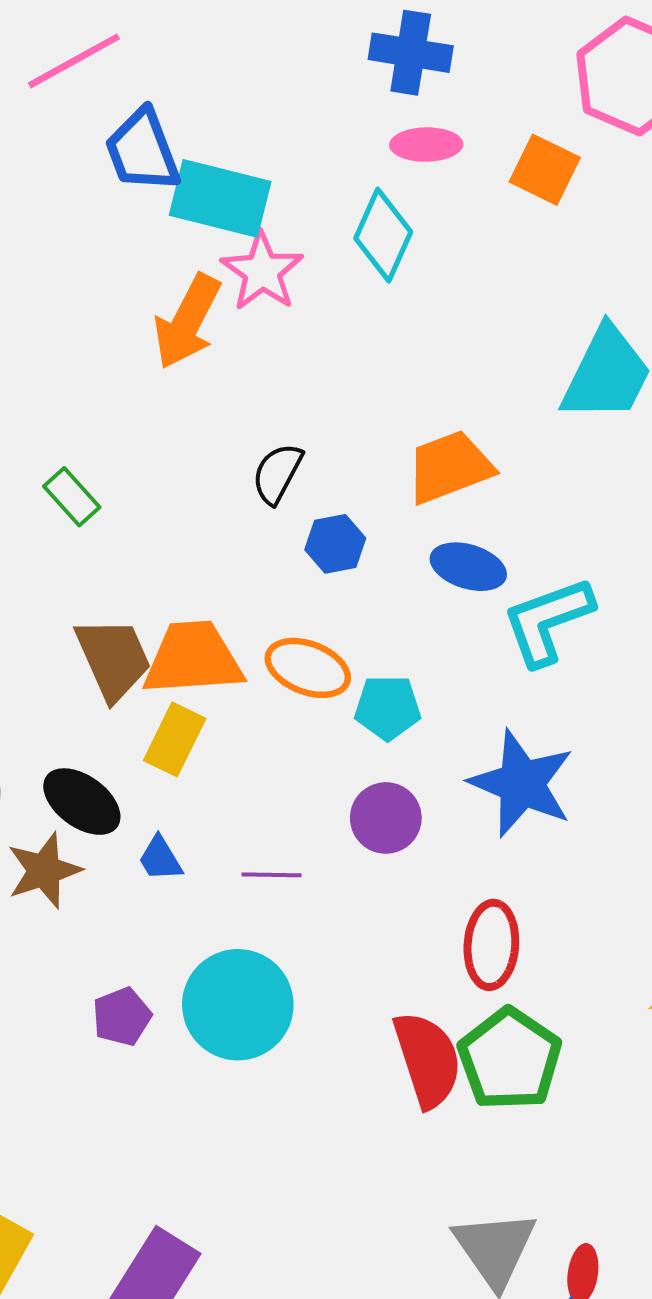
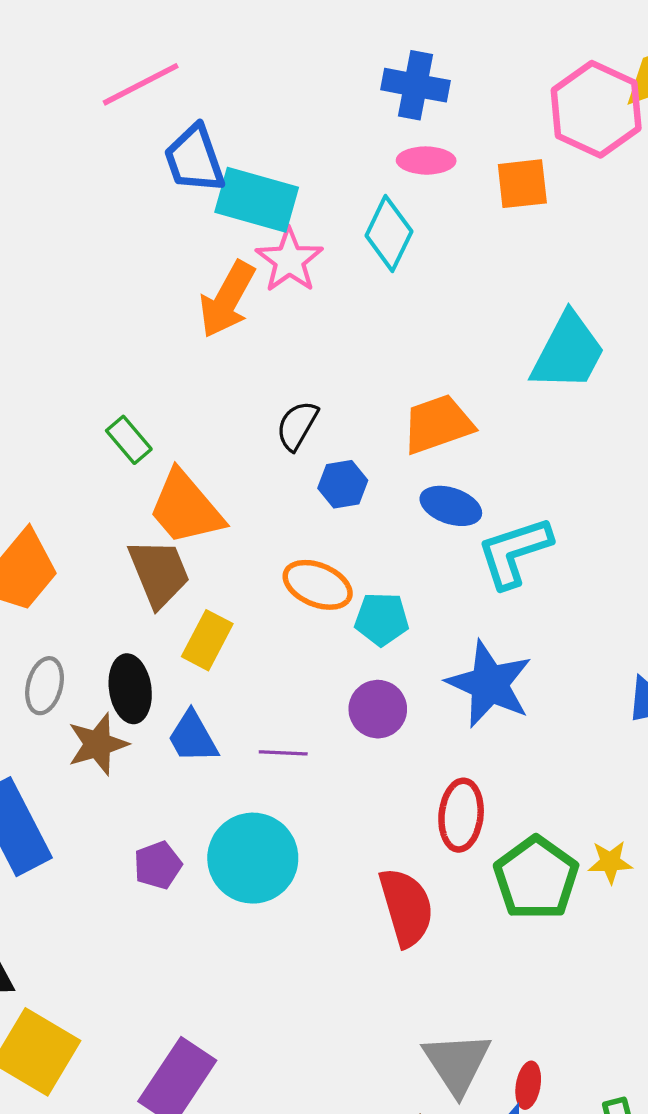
orange square: (545, 170) -> (522, 184), turned -34
orange trapezoid: (193, 658) -> (186, 508), moved, turned -128
black ellipse: (82, 802) -> (130, 689), turned 44
blue trapezoid: (160, 859) -> (193, 737), size x1.4
green pentagon: (510, 1059) -> (536, 878), moved

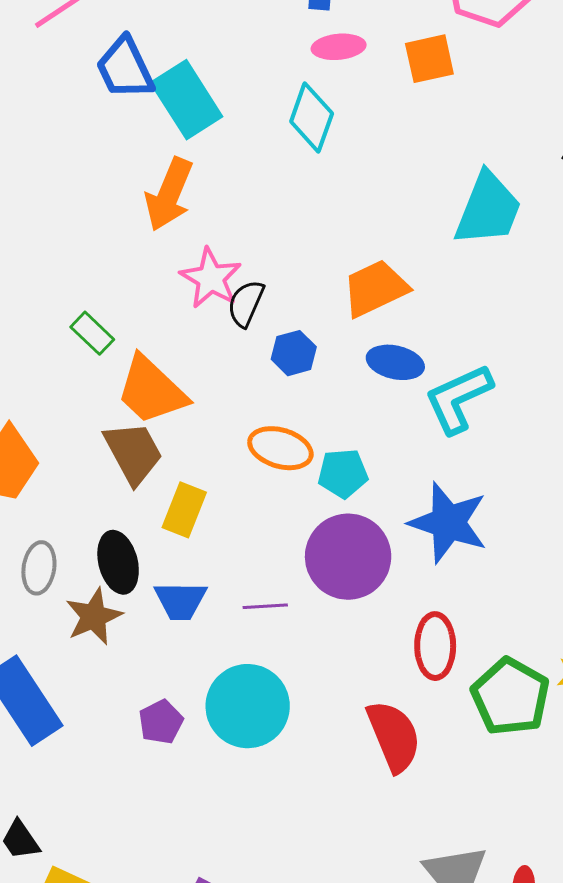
cyan rectangle: (257, 200) -> (186, 100), turned 48
pink star: (289, 260) -> (211, 278), moved
purple circle: (378, 709) -> (348, 557), size x1.6
blue trapezoid: (193, 737) -> (180, 601), turned -54

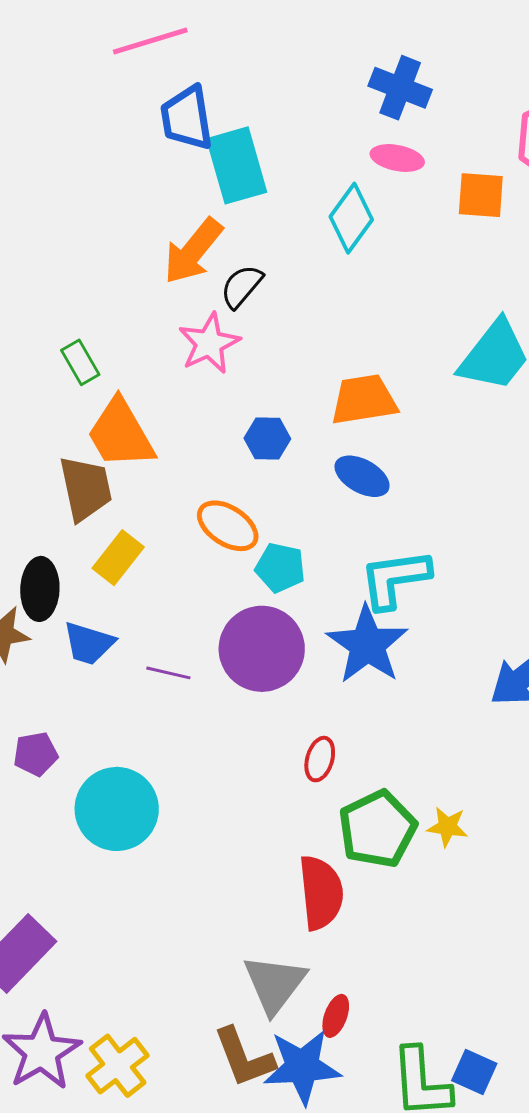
black semicircle: (246, 303) -> (242, 286), moved
cyan L-shape: (458, 399) -> (395, 579), moved
red ellipse: (435, 646) -> (320, 759), size x0.7
cyan circle: (248, 706) -> (117, 809), moved
red semicircle: (394, 736) -> (321, 893), moved

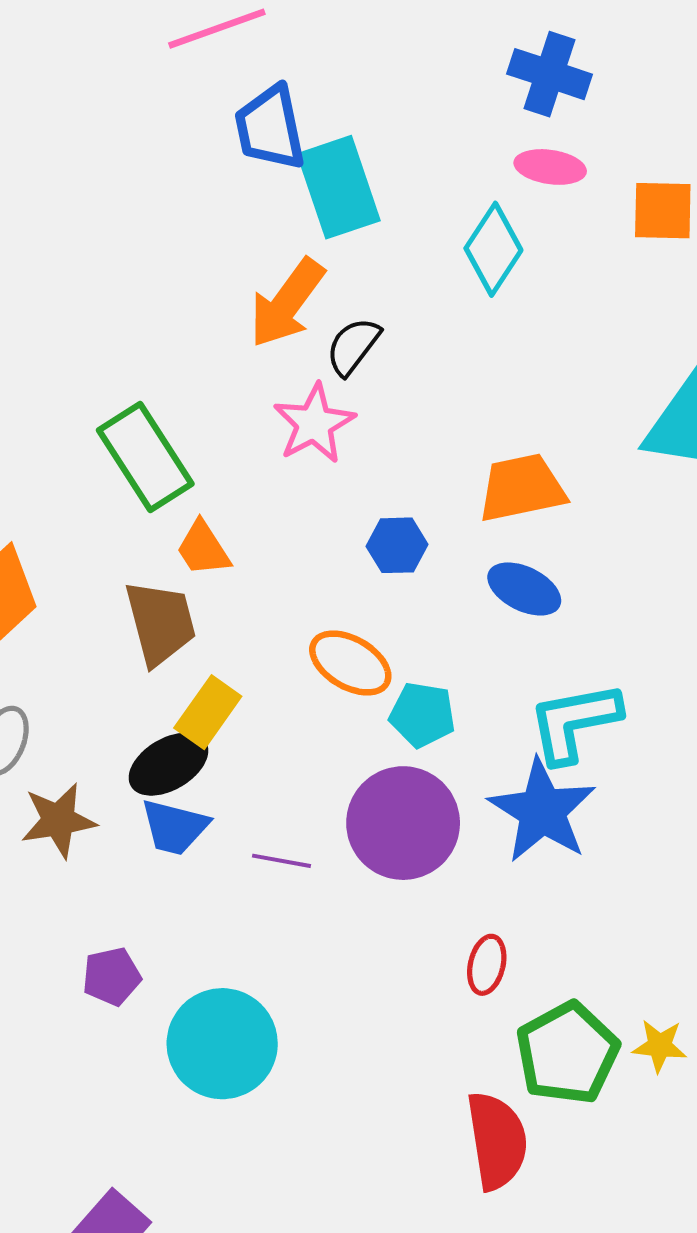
green rectangle: (80, 362) -> (145, 457), size x1.8
orange trapezoid: (121, 434) -> (203, 549), size x0.6
black ellipse: (40, 589) -> (168, 764), moved, turned 60

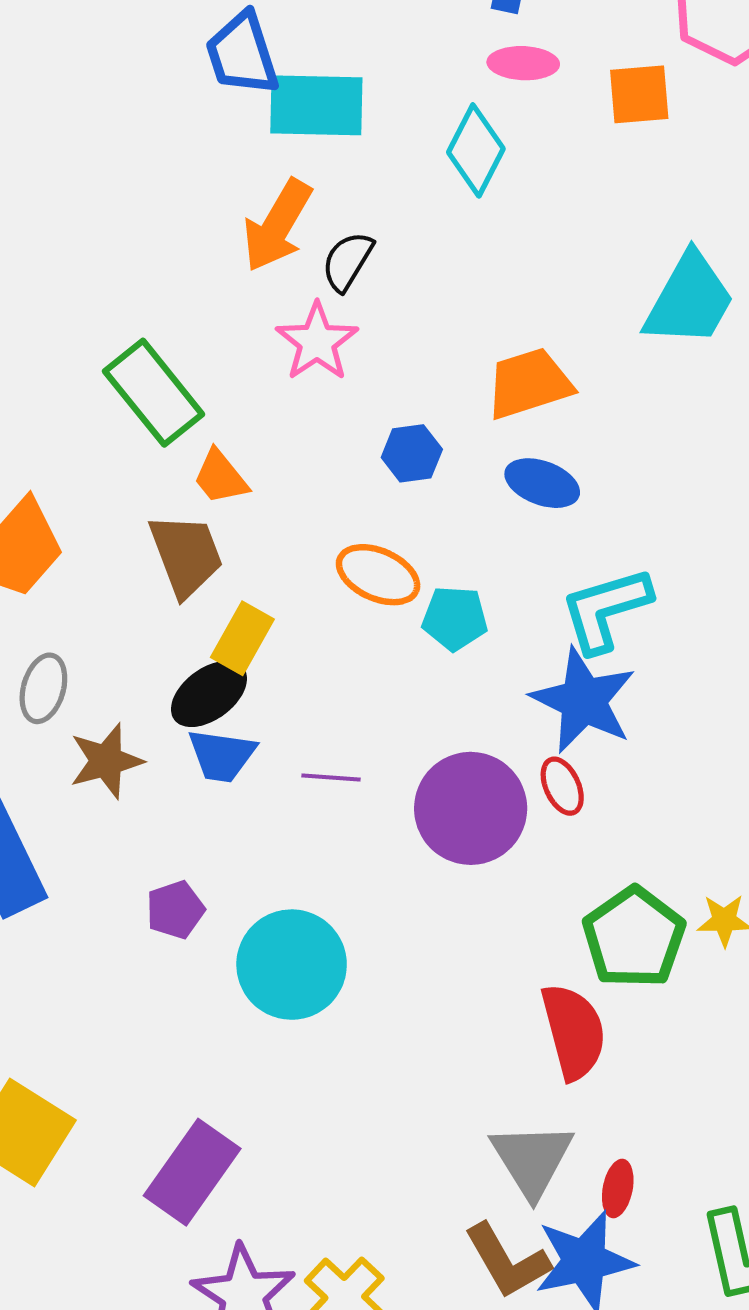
cyan rectangle: (339, 187) -> (316, 105), turned -64
purple circle: (403, 823) -> (471, 808), moved
red ellipse: (487, 965) -> (562, 786), moved, turned -32

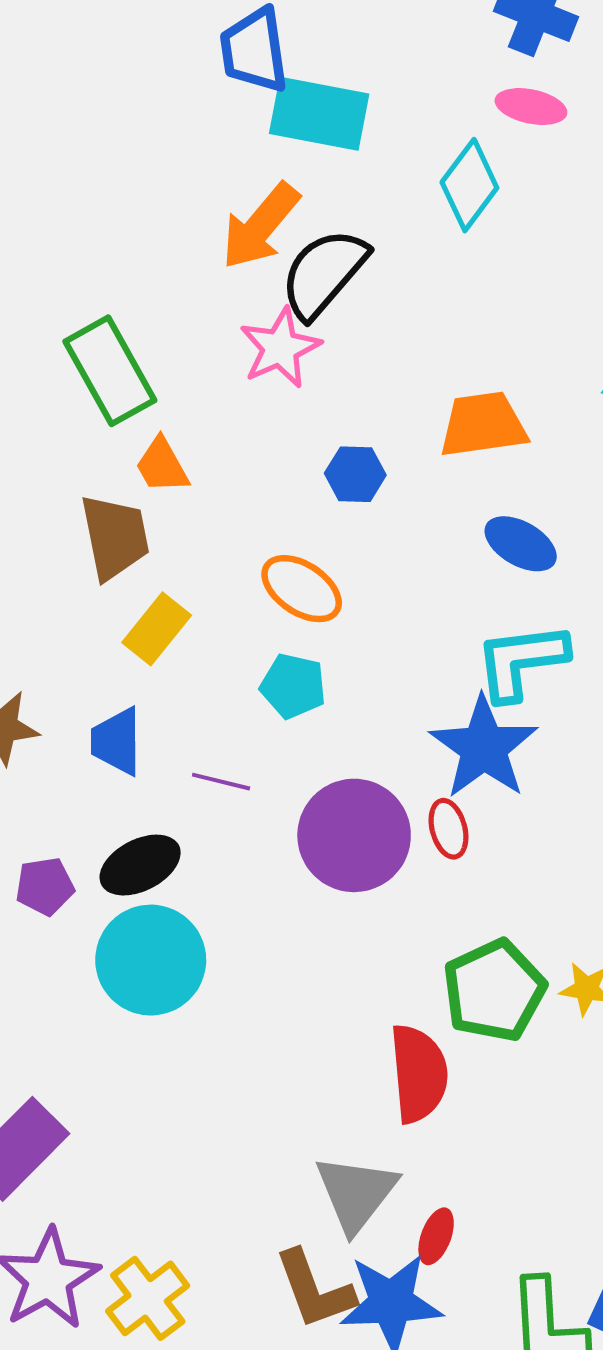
black semicircle: (347, 261) -> (324, 273), size x1.6
blue ellipse: (542, 483) -> (521, 544), moved
cyan pentagon: (455, 618) -> (293, 686), moved
black ellipse: (209, 694) -> (140, 865), moved
blue trapezoid: (222, 755) -> (117, 741), turned 72

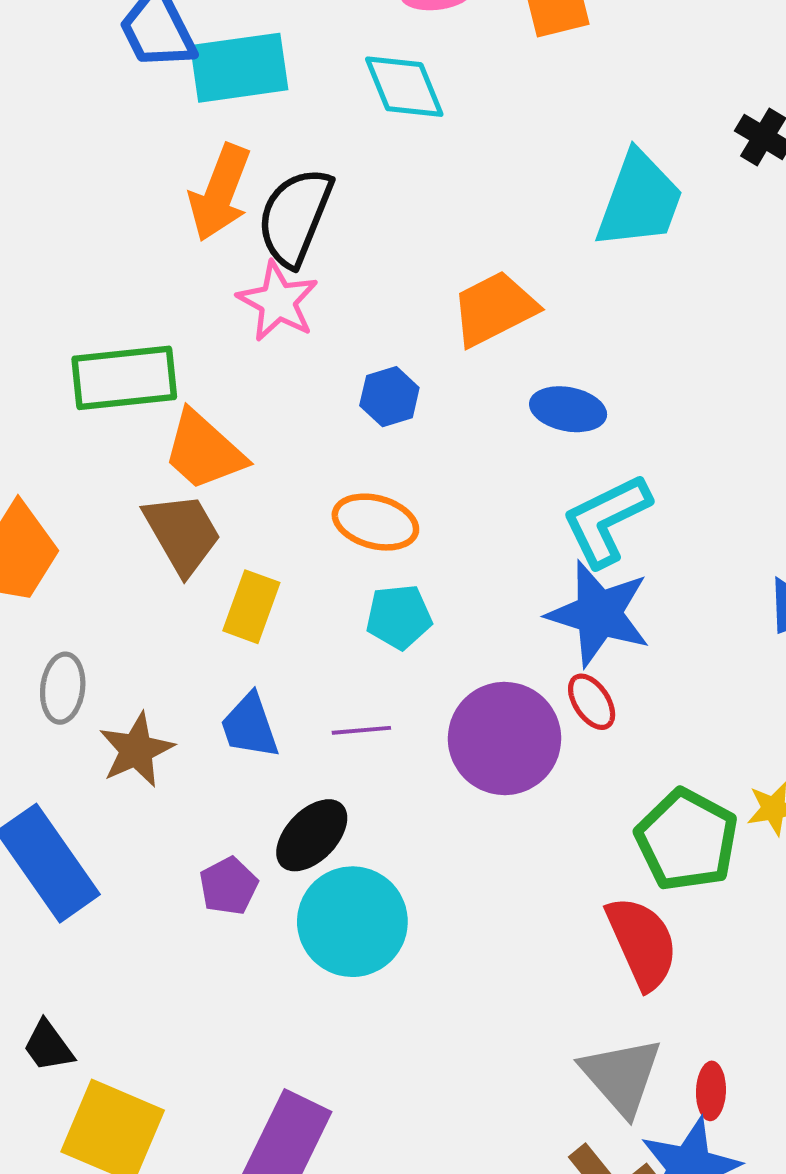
cyan diamond: (469, 185) -> (404, 87), turned -40
green rectangle: (110, 371) -> (124, 378), turned -48
orange trapezoid: (162, 466) -> (204, 451), size x1.5

